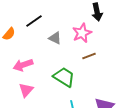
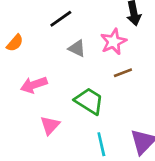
black line: (34, 21) -> (61, 19), moved
pink triangle: (26, 90) -> (50, 125), moved

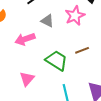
brown line: (123, 73) -> (82, 50), moved
pink arrow: (34, 85) -> (25, 39), moved

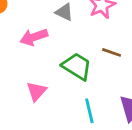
brown line: (82, 50) -> (112, 52), turned 40

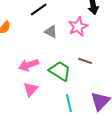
pink arrow: (34, 37) -> (29, 65), moved

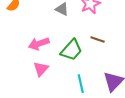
green trapezoid: (60, 71) -> (71, 50), turned 100

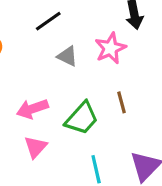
brown line: (98, 40) -> (122, 102), turned 56

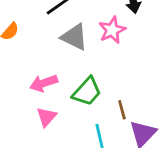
gray triangle: (67, 56) -> (74, 37), size x1.5
brown line: (122, 102) -> (122, 110), moved

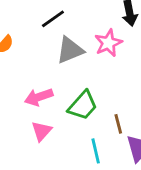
gray triangle: (74, 37) -> (70, 50), turned -48

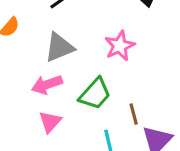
pink star: (108, 43) -> (120, 46), moved
gray triangle: (70, 50) -> (59, 47), moved

